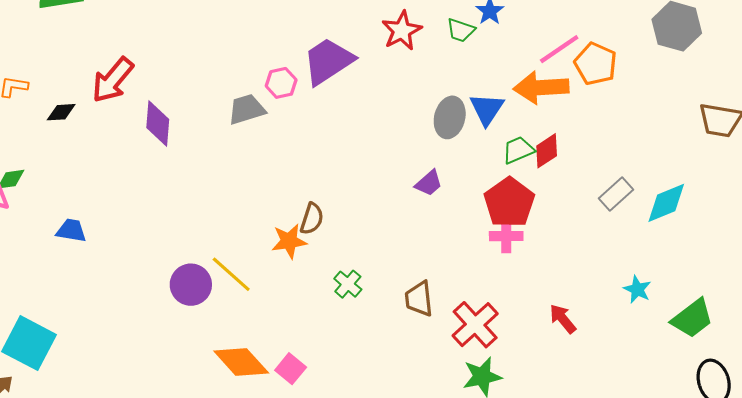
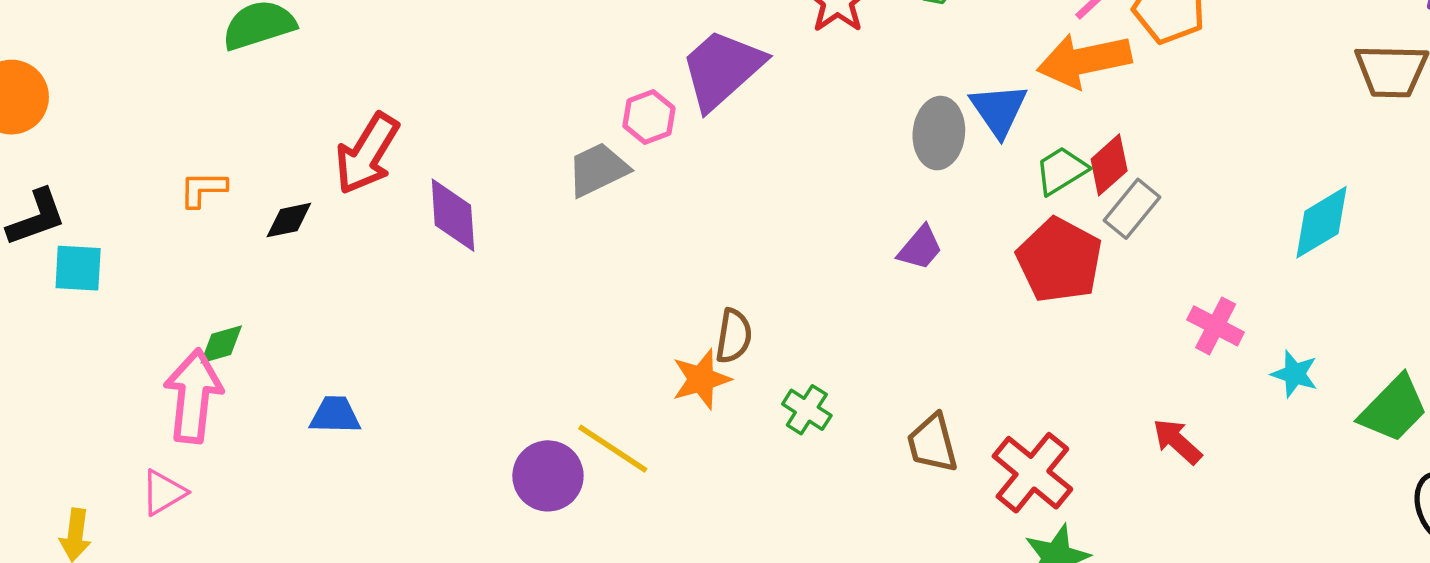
gray rectangle: (616, 194) -> (1132, 209), moved
pink cross: (506, 236) -> (1216, 326), moved, turned 36
green cross: (348, 284) -> (807, 410), moved

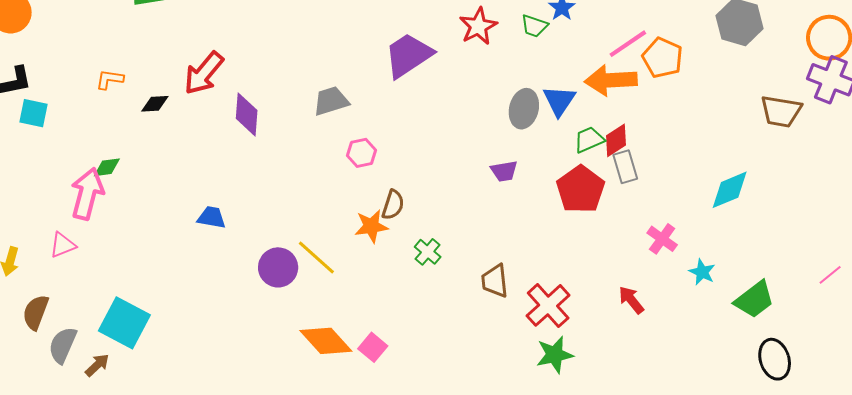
pink hexagon: (649, 117) -> (362, 153), moved
gray rectangle: (1132, 209) -> (625, 167), turned -64
purple trapezoid: (920, 248) -> (504, 171), turned 32
blue trapezoid: (335, 415) -> (212, 217), moved

